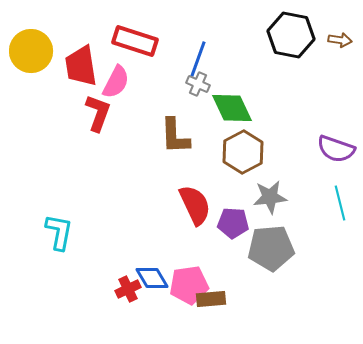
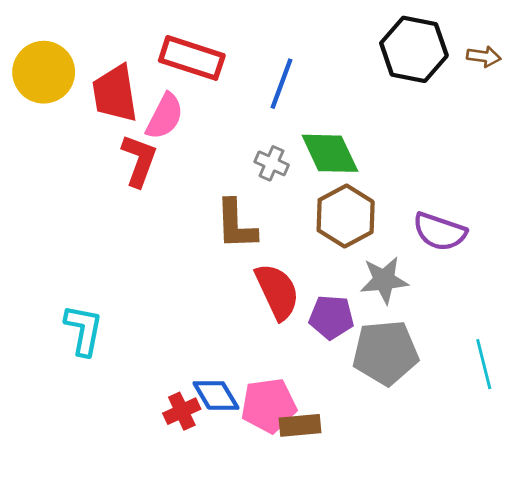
gray cross: (198, 84) -> (272, 163), moved
brown L-shape: (175, 136) -> (236, 225), moved
purple semicircle: (336, 149) -> (440, 232), moved
cyan line: (340, 203) -> (484, 364), moved

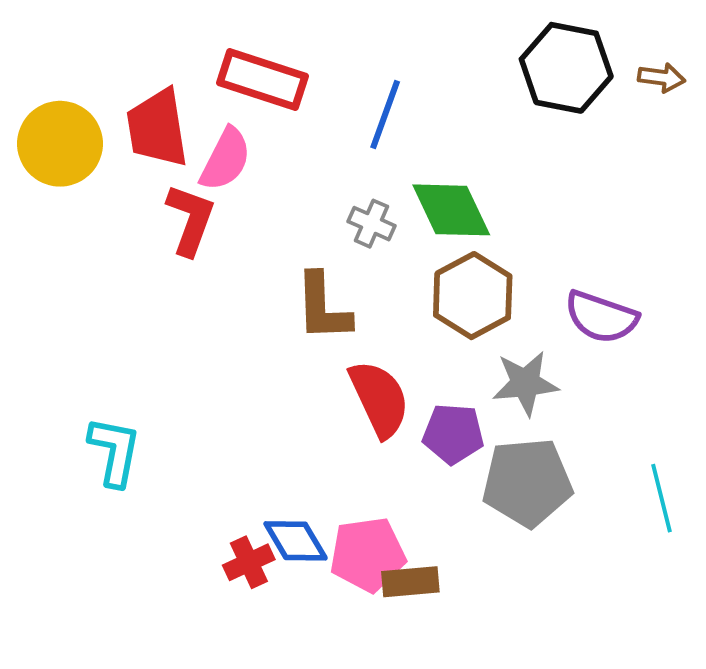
yellow circle: (44, 72) -> (60, 144), moved

